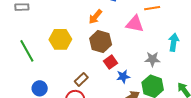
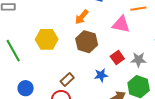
red square: (110, 62) -> (117, 58), moved
blue star: (123, 77) -> (101, 75), moved

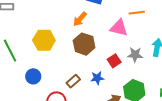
gray star: (138, 60) -> (135, 55), moved
brown rectangle: (67, 80) -> (73, 81), moved
blue circle: (26, 88) -> (33, 76), moved

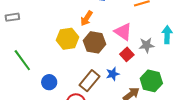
pink triangle: (119, 28) -> (123, 32), moved, turned 30
yellow hexagon: (44, 40) -> (67, 39), moved
brown rectangle: (73, 81) -> (89, 81), size x1.5

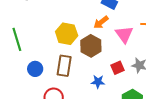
orange arrow: (86, 18) -> (101, 22), moved
pink triangle: (123, 32) -> (124, 34), moved
brown rectangle: (89, 81) -> (64, 66), moved, turned -50

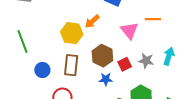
orange arrow: (101, 22) -> (92, 21), moved
brown hexagon: (91, 46) -> (102, 56), moved

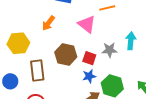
yellow hexagon: (72, 33) -> (18, 43), moved
red square: (125, 64) -> (89, 58), turned -32
blue star: (106, 79) -> (89, 76), moved

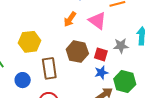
orange arrow: (48, 23) -> (70, 19), moved

